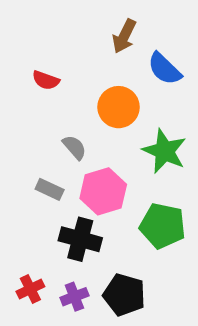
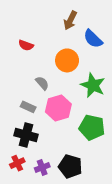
black cross: (80, 239) -> (26, 135), moved

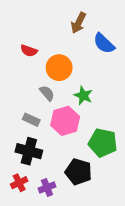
orange circle: (67, 60) -> (59, 68), moved
green star: (93, 85) -> (83, 95), moved, size x0.7
black pentagon: (70, 166) -> (78, 172), moved

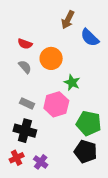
gray semicircle: (47, 93) -> (25, 67), moved
black pentagon: (78, 172) -> (86, 151), moved
purple cross: (47, 188) -> (41, 162), turned -32

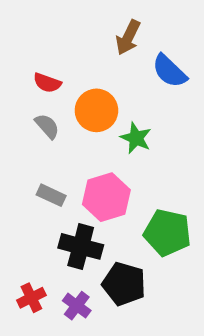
green star: (72, 83) -> (136, 138), moved
black cross: (25, 131) -> (81, 246), moved
black pentagon: (86, 151) -> (124, 284), moved

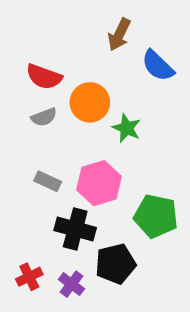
red semicircle: (47, 83) -> (44, 77), size x1.4
gray semicircle: (47, 126) -> (44, 117), turned 110
black pentagon: (124, 284) -> (116, 264), turned -30

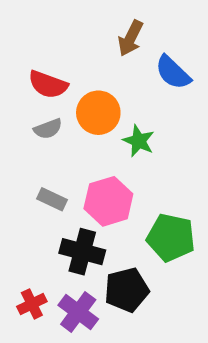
purple cross: (71, 284) -> (78, 312), size x1.4

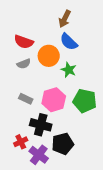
blue semicircle: (173, 72) -> (69, 42), moved
green pentagon: (171, 238) -> (85, 101), moved
red cross: (32, 304) -> (21, 142), moved

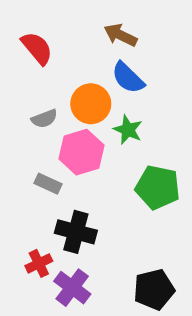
brown arrow: (65, 19) -> (120, 35), turned 90
red semicircle: (24, 42) -> (37, 48), moved, turned -150
pink hexagon: (54, 100) -> (82, 152), moved
black pentagon: (63, 144) -> (154, 289), moved

